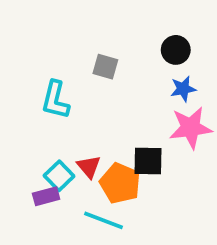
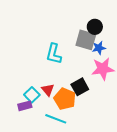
gray square: (105, 67) -> (86, 40), moved, size x1.5
cyan L-shape: (55, 100) -> (54, 54), moved
black square: (148, 161) -> (80, 87), turned -30

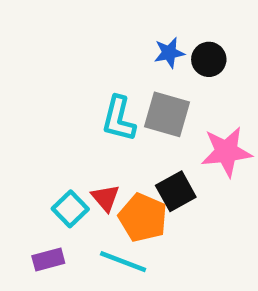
gray square: (86, 40) -> (167, 114), moved
blue star: (99, 48) -> (169, 53), moved
purple rectangle: (25, 106) -> (48, 259), moved

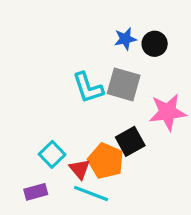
cyan L-shape: (119, 119) -> (88, 88), turned -32
red triangle: (105, 198) -> (80, 169), moved

